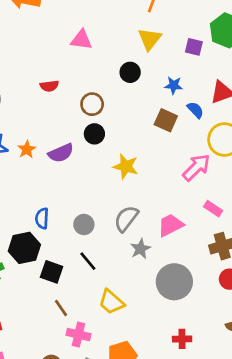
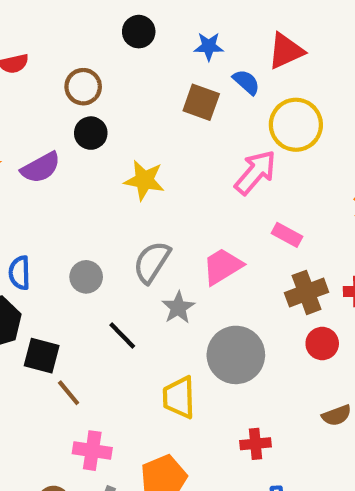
black line: (88, 261) -> (122, 335), moved
yellow trapezoid: (111, 302) -> (179, 397), moved, turned 52
brown line: (61, 308) -> (69, 393), moved

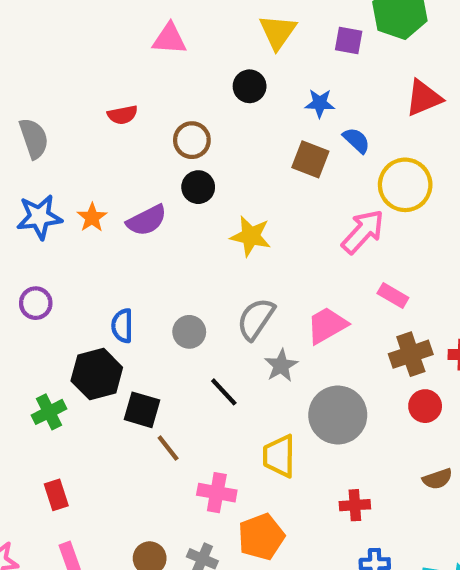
red triangle: (286, 51) -> (424, 98), moved
pink cross: (92, 451) -> (217, 493), moved

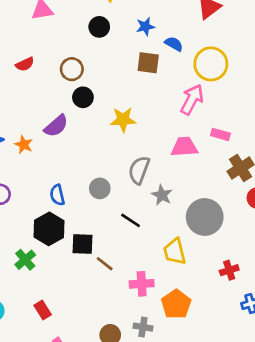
orange star: (92, 218) -> (24, 145), moved
pink trapezoid: (327, 325) -> (184, 147), moved, turned 40

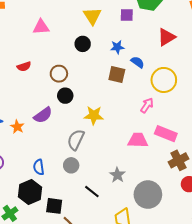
pink arrow: (192, 99) -> (147, 105), size x0.7
pink rectangle: (220, 134) -> (166, 134), size x1.5
gray semicircle: (139, 170) -> (76, 140), moved

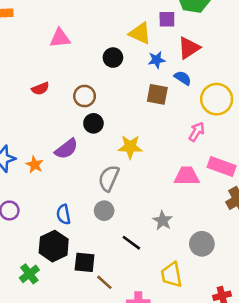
yellow triangle: (92, 16) -> (140, 33), moved, turned -30
red triangle: (167, 37) -> (189, 48), moved
gray circle: (148, 195) -> (202, 244), size x0.7

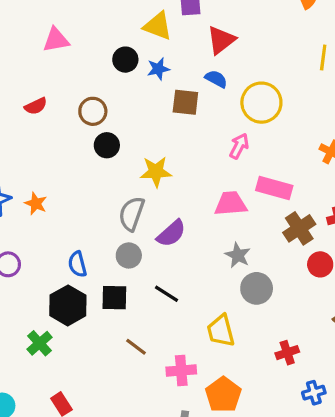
blue star: (157, 60) -> (158, 69), moved
purple semicircle: (66, 149) -> (171, 233), moved
gray star: (163, 221) -> (238, 255), moved
black square: (85, 262) -> (114, 298), moved

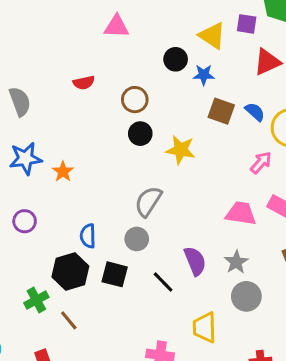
blue semicircle: (216, 79) -> (255, 112), moved
yellow star: (156, 172) -> (181, 150), moved
purple semicircle: (171, 233) -> (195, 261), moved, turned -84
brown line: (136, 347) -> (69, 320), moved

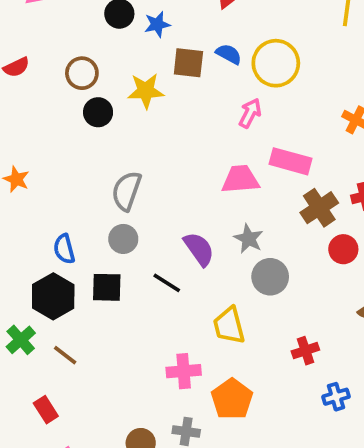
yellow star: (181, 150) -> (146, 91), moved

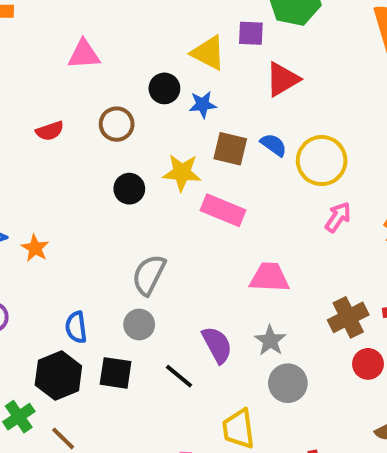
brown circle: (82, 73) -> (117, 124), moved
pink arrow: (250, 113) -> (338, 217), moved
pink rectangle: (291, 161) -> (223, 210), moved

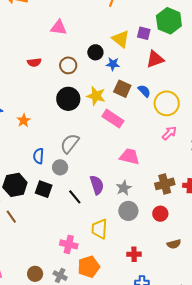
black circle: (129, 189) -> (68, 99), size x1.5
orange star: (35, 248) -> (24, 120), moved
blue semicircle: (76, 327) -> (38, 156), moved
red circle: (368, 364) -> (160, 214), moved

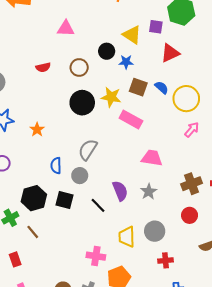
gray circle: (128, 211) -> (155, 231), moved

